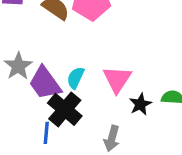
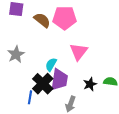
pink triangle: (117, 79) -> (79, 52), moved
purple trapezoid: (45, 83) -> (59, 80), moved, turned -140

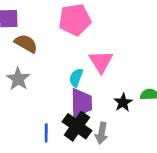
brown semicircle: (42, 20) -> (26, 44), moved
cyan semicircle: (51, 65) -> (76, 78), moved
black cross: (43, 84) -> (77, 126), moved

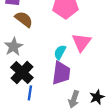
black star: (123, 102) -> (97, 97), moved
black cross: (77, 126) -> (22, 72), moved

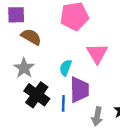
cyan semicircle: (60, 52) -> (66, 68), moved
blue line: (30, 93) -> (63, 103), moved

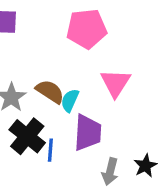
brown semicircle: (31, 37) -> (50, 92), moved
blue line: (63, 103) -> (50, 150), moved

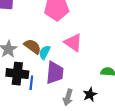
pink triangle: (115, 83) -> (73, 43), turned -30
black cross: (27, 136) -> (17, 74), turned -35

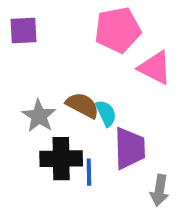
pink triangle: (73, 43) -> (155, 68), moved
cyan semicircle: (45, 52) -> (106, 113), turned 136

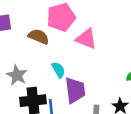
brown semicircle: (82, 105) -> (39, 37), moved

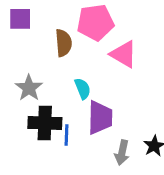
brown semicircle: (39, 37) -> (63, 43), turned 54

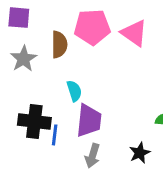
pink triangle: (124, 54) -> (134, 33), moved
gray star: (29, 88) -> (24, 59), moved
gray arrow: (122, 153) -> (93, 156), moved

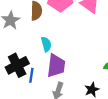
black cross: (34, 121) -> (17, 65), turned -35

